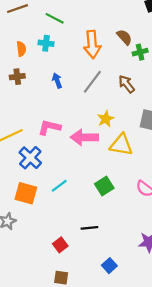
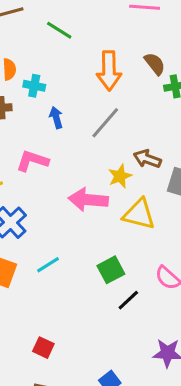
cyan cross: (46, 43) -> (34, 86), moved
brown arrow: (127, 84) -> (147, 159), moved, turned -36
pink L-shape: (49, 127) -> (32, 161), moved
black line: (89, 228) -> (128, 300), moved, turned -42
red square: (60, 245) -> (43, 348), turned -32

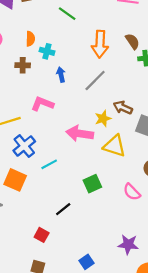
cyan line: (48, 265) -> (49, 164), moved
black line: (128, 300) -> (63, 209), moved

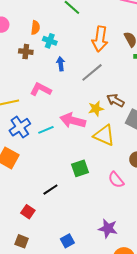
cyan line: (49, 164) -> (46, 130), moved

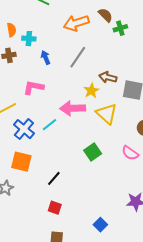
orange arrow: (100, 39) -> (76, 23), turned 80
yellow triangle: (104, 135) -> (107, 114), turned 35
black line: (50, 190) -> (54, 178), moved

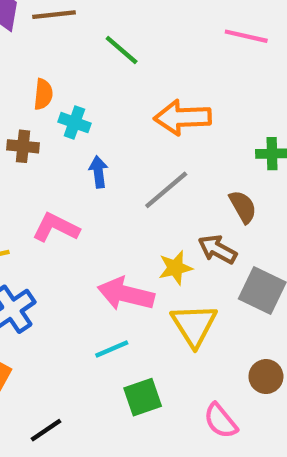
brown semicircle: (105, 15) -> (243, 207), moved
cyan line: (50, 125) -> (112, 349), moved

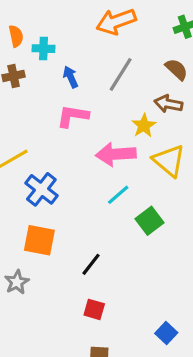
pink L-shape: (56, 228) -> (73, 116), moved

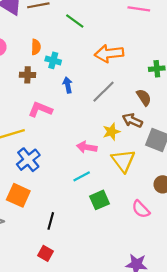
pink L-shape: (73, 116) -> (40, 109), moved
pink arrow: (116, 154) -> (87, 147), size x0.7
black line: (91, 264) -> (51, 221), turned -36

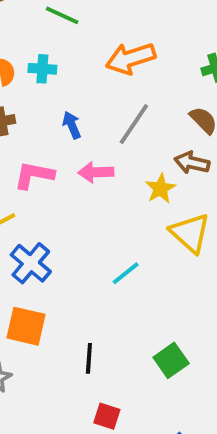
cyan cross: (53, 60) -> (42, 69), moved
pink arrow: (87, 147) -> (96, 172), moved
green square: (99, 200) -> (171, 360), moved
red square: (45, 253) -> (107, 416), moved

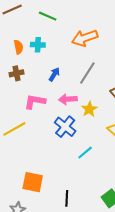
blue arrow: (72, 125) -> (54, 74), turned 56
yellow star: (160, 189) -> (89, 109), moved
blue cross: (31, 263) -> (65, 127), moved

